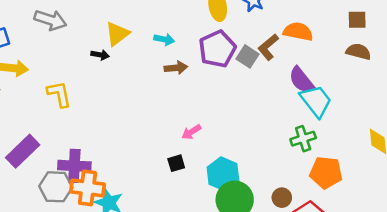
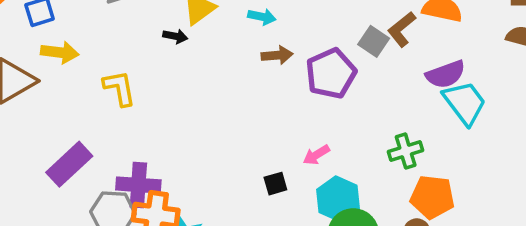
purple pentagon: (217, 49) -> (331, 73), moved
purple semicircle: (301, 80) -> (446, 74), turned -72
pink arrow: (191, 132) -> (316, 155), moved
green cross: (303, 139) -> (406, 151), moved
orange pentagon: (326, 173) -> (432, 197), moved

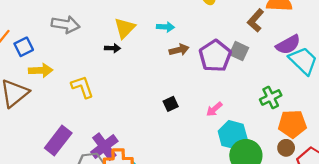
gray square: (374, 41) -> (239, 51), moved
black square: (275, 184) -> (171, 104), moved
purple cross: (138, 185) -> (104, 147), turned -32

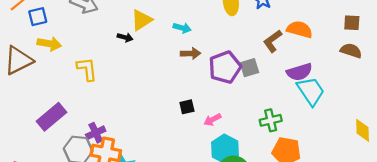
gray square: (239, 51) -> (249, 68), turned 36
black square: (171, 104) -> (187, 107), moved
purple cross: (104, 147) -> (96, 133), size x0.7

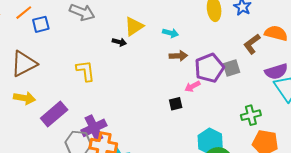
yellow arrow: (49, 44) -> (24, 98), moved
pink arrow: (212, 120) -> (192, 86), moved
purple cross: (96, 133) -> (94, 128), size x1.4

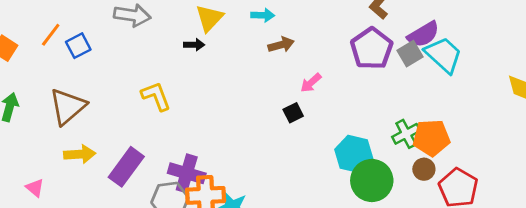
purple pentagon: (209, 68) -> (372, 49), moved
gray square: (231, 68) -> (410, 54), moved
green cross: (251, 115) -> (406, 134), moved
purple cross: (94, 128) -> (187, 173), turned -35

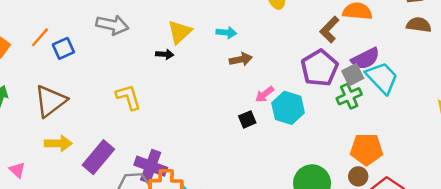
green cross: (406, 134) -> (349, 96), moved
cyan hexagon: (354, 154) -> (288, 108), moved

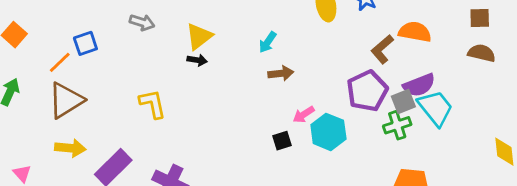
gray arrow: (112, 25) -> (142, 22), size x0.7
yellow triangle: (180, 32) -> (199, 36), moved
cyan arrow: (226, 33) -> (268, 42), turned 114
orange line: (40, 37) -> (60, 62), moved

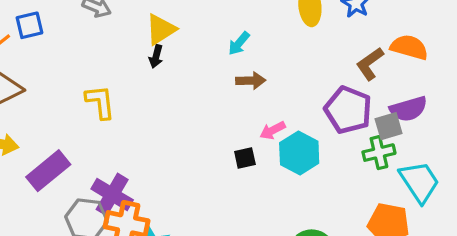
black arrow: (197, 60) -> (156, 56), turned 90
purple pentagon: (367, 91) -> (348, 110), turned -30
cyan trapezoid: (435, 108) -> (419, 182), moved

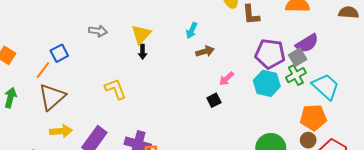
brown L-shape: (370, 64) -> (251, 15), moved, turned -45
cyan hexagon: (299, 153) -> (267, 83), moved

